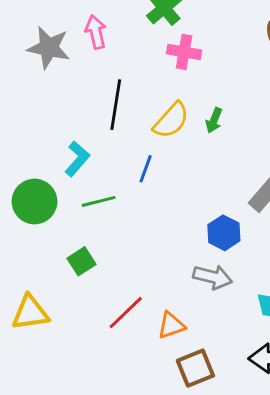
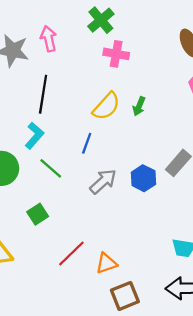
black line: (116, 105) -> (43, 94), moved
green line: (99, 201) -> (51, 168), turned 55
blue hexagon: (224, 233) -> (143, 178), moved
gray arrow: (213, 277) -> (103, 181), moved, turned -56

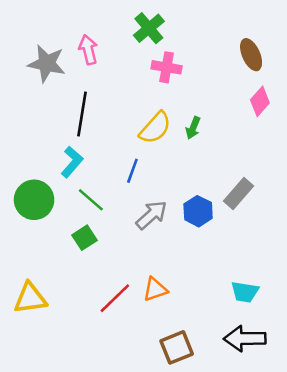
green square: (38, 214) -> (85, 238), moved
orange triangle: (106, 263) -> (155, 289), moved

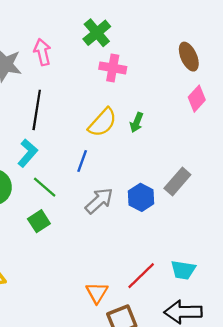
orange triangle: (155, 289) -> (97, 293), moved, turned -40
red line: (115, 298) -> (141, 276), moved

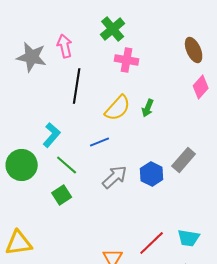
black line: (37, 110) -> (77, 86), moved
blue line: (82, 161) -> (100, 142), turned 48

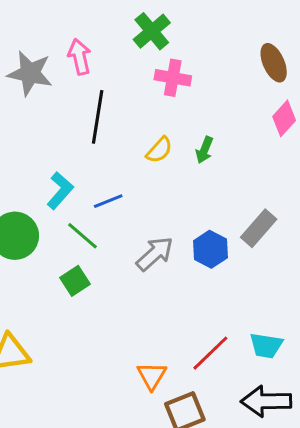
yellow semicircle: (118, 108) -> (159, 150), size x0.7
blue line: (100, 142) -> (108, 201), moved

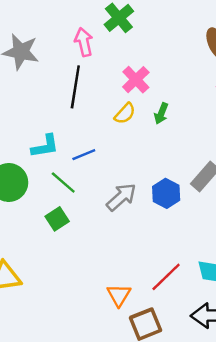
pink arrow: (80, 57) -> (84, 42), moved
pink cross: (173, 78) -> (136, 80), moved, turned 36
cyan L-shape: (60, 191) -> (45, 146), turned 40

